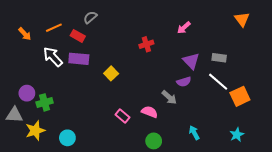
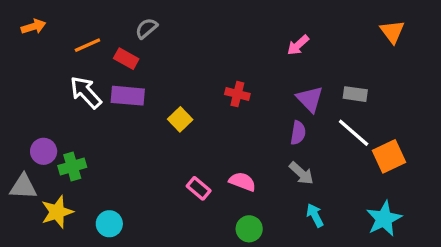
orange arrow: (25, 34) -> (33, 27), moved, turned -64
red cross: (146, 44) -> (237, 94), moved, turned 32
purple semicircle: (184, 82) -> (298, 133), turned -64
gray arrow: (169, 97) -> (301, 173), moved
cyan star: (237, 135) -> (384, 219), size x1.5

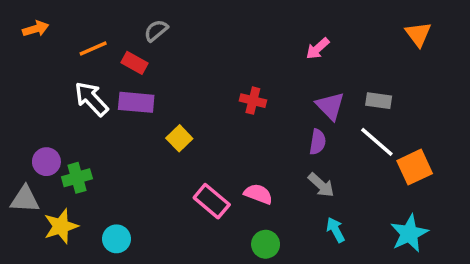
yellow square: (180, 119) -> (179, 138), moved
pink rectangle: (199, 188) -> (212, 201), size x1.4

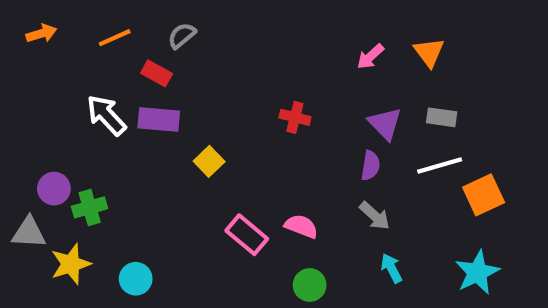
orange triangle: (418, 34) -> (429, 52), moved
orange line: (93, 48) -> (115, 38), moved
white line: (377, 142) -> (440, 166), turned -57

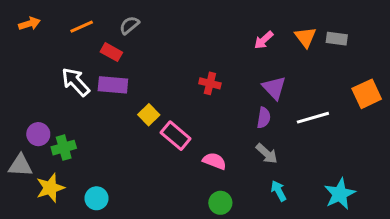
gray rectangle: (442, 117) -> (337, 39), moved
orange square: (484, 195) -> (367, 94), moved
pink rectangle: (247, 235) -> (176, 136), moved

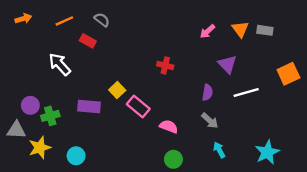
gray semicircle: (129, 25) -> (102, 20), turned 77
purple rectangle: (113, 85) -> (89, 107), moved
purple triangle: (274, 88) -> (227, 64), moved

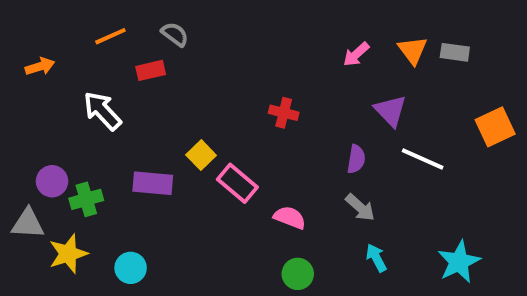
orange arrow: (23, 19) -> (40, 66), moved
red rectangle: (88, 41) -> (151, 70), turned -42
white line: (246, 92) -> (423, 159), turned 40

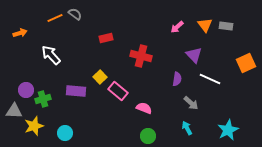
gray semicircle: (175, 34) -> (75, 14), moved
red rectangle: (151, 70) -> (106, 38), moved
red cross: (284, 113) -> (141, 56), size x1.5
gray arrow: (360, 207) -> (191, 103), moved

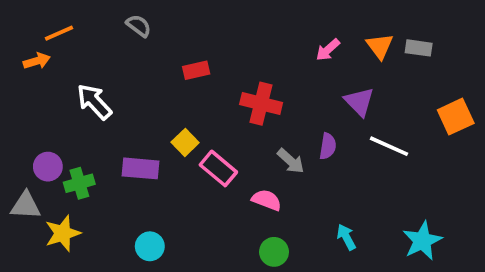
orange line: (55, 18) -> (59, 33), moved
gray arrow: (191, 103) -> (291, 161), moved
cyan circle: (65, 133) -> (150, 246), moved

